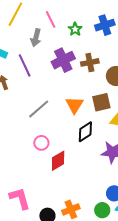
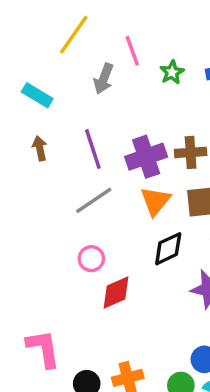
purple cross: (63, 60) -> (146, 157), moved
brown cross: (90, 62) -> (191, 152), moved
purple line: (25, 65) -> (93, 149), moved

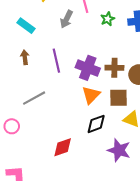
purple cross: (146, 157) -> (88, 68), turned 35
gray line: (94, 200) -> (34, 98), moved
pink circle: (91, 259) -> (12, 126), moved

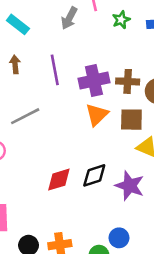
purple cross: (88, 68) -> (94, 81), turned -35
black diamond: (96, 124) -> (94, 175), moved

